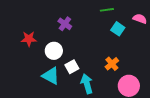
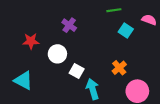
white square: (72, 67) -> (77, 71), turned -32
cyan triangle: (51, 76) -> (23, 81), moved

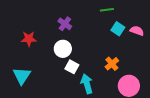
pink semicircle: (149, 20) -> (137, 31), moved
white circle: (57, 54) -> (63, 49), moved
cyan triangle: (23, 81) -> (22, 76), turned 36

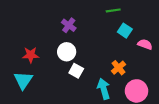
pink semicircle: (137, 31) -> (145, 44), moved
red star: (29, 39) -> (31, 55), moved
cyan arrow: (87, 84) -> (104, 89), moved

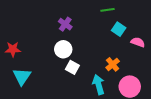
red star: (31, 55) -> (13, 49), moved

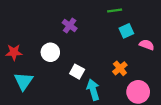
cyan square: (119, 29) -> (126, 31), turned 32
white circle: (63, 49) -> (50, 52), moved
cyan arrow: (99, 85) -> (93, 90), moved

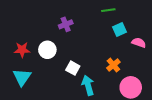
purple cross: (70, 25) -> (66, 24), turned 32
red star: (14, 52) -> (22, 50), moved

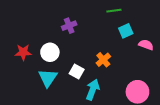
orange cross: (113, 65) -> (103, 60), moved
cyan triangle: (22, 77) -> (48, 78), moved
cyan arrow: (88, 85) -> (93, 90), turned 36

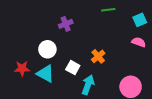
cyan square: (126, 31) -> (140, 20), moved
red star: (23, 52) -> (22, 69), moved
cyan triangle: (48, 78) -> (45, 74), turned -36

